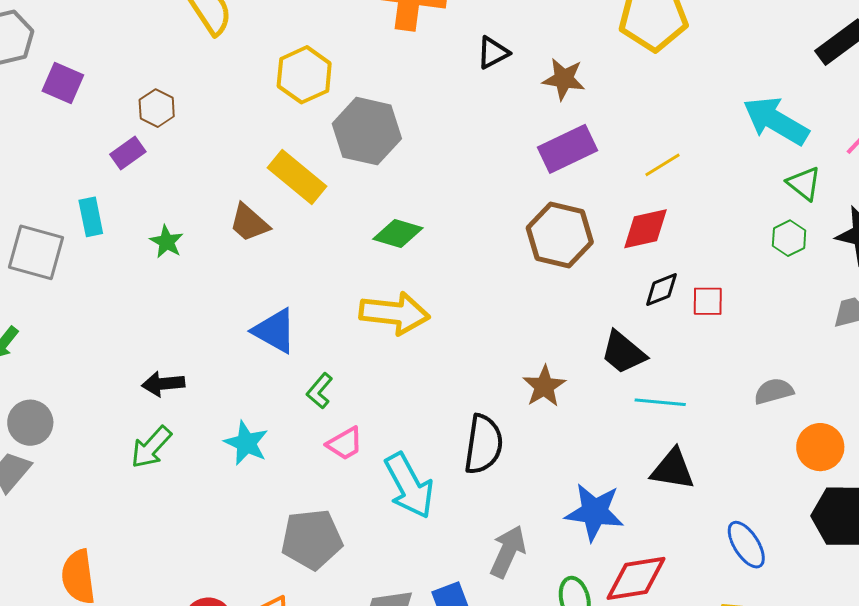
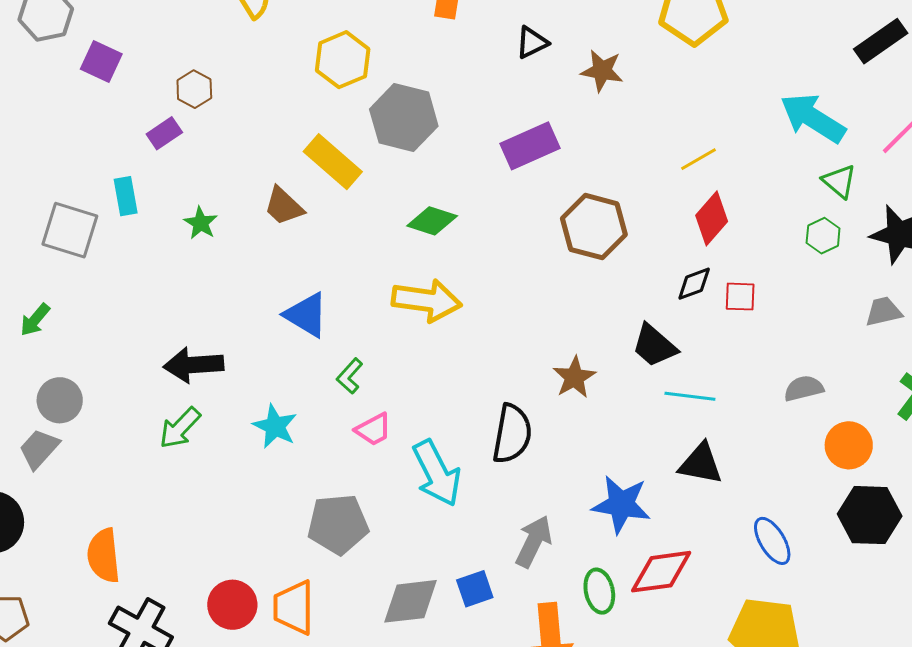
purple rectangle: (568, 149) -> (530, 146), moved
red diamond: (646, 229) -> (712, 218), moved, turned -38
black arrow: (163, 384) -> (194, 365), size x1.4

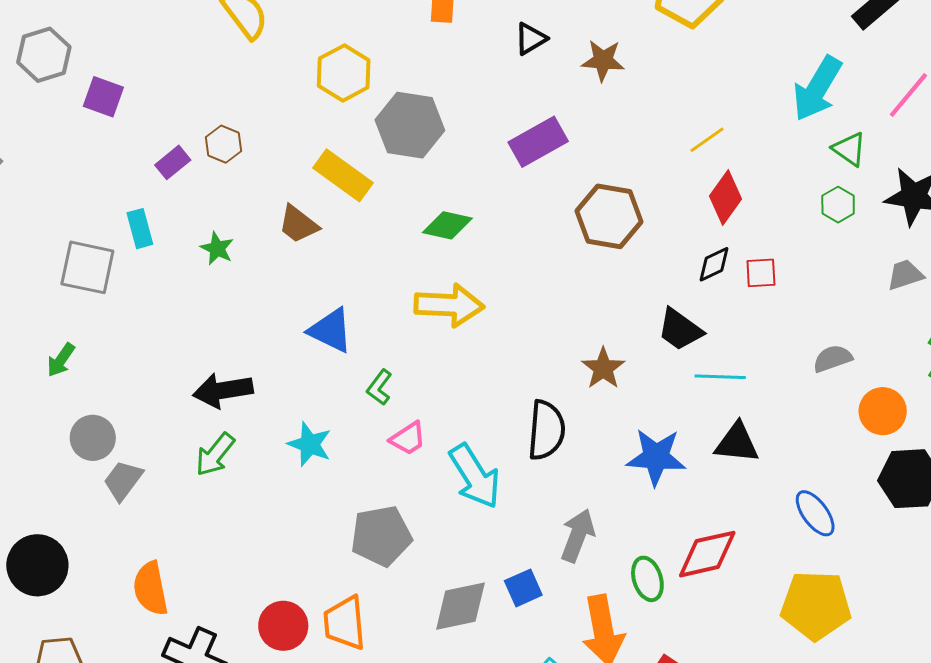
brown hexagon: (194, 89) -> (223, 144), moved
cyan arrow: (813, 118) -> (817, 88), turned -86
gray trapezoid: (39, 449) -> (123, 481), moved
blue star: (621, 504) -> (656, 457), moved

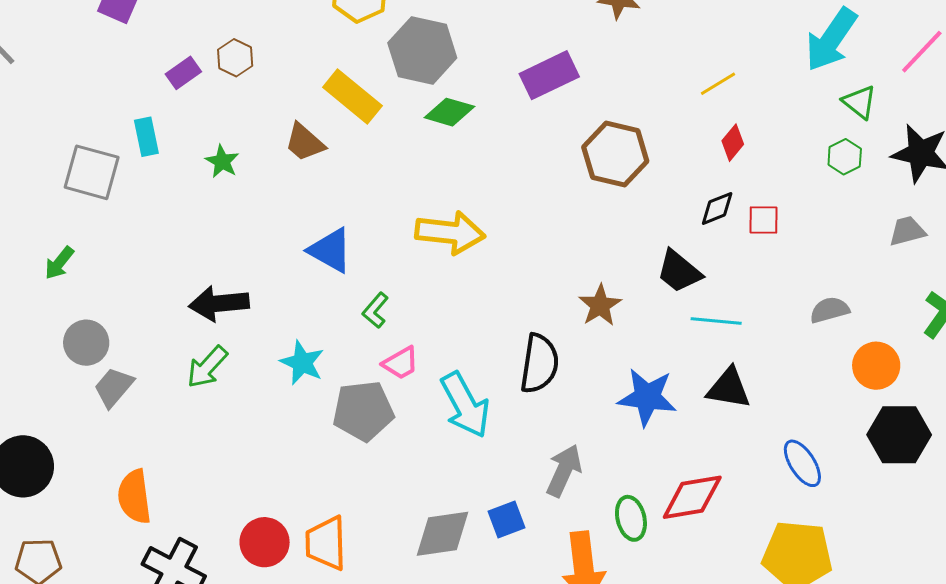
red diamond: (725, 198) -> (733, 143), size x0.7
green diamond: (447, 225) -> (449, 112), moved
gray pentagon: (381, 536) -> (363, 411), moved

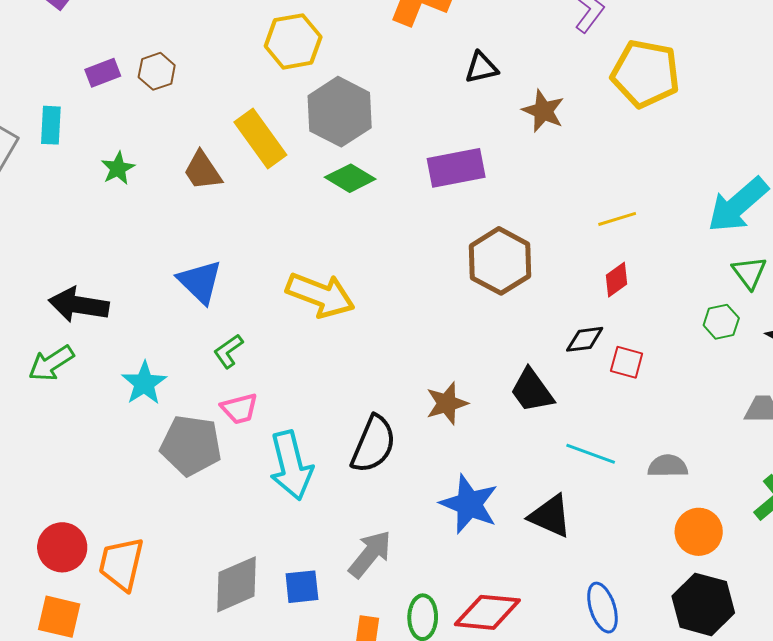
cyan line: (716, 321) -> (591, 454), moved
gray diamond: (443, 534) -> (237, 584), turned -30

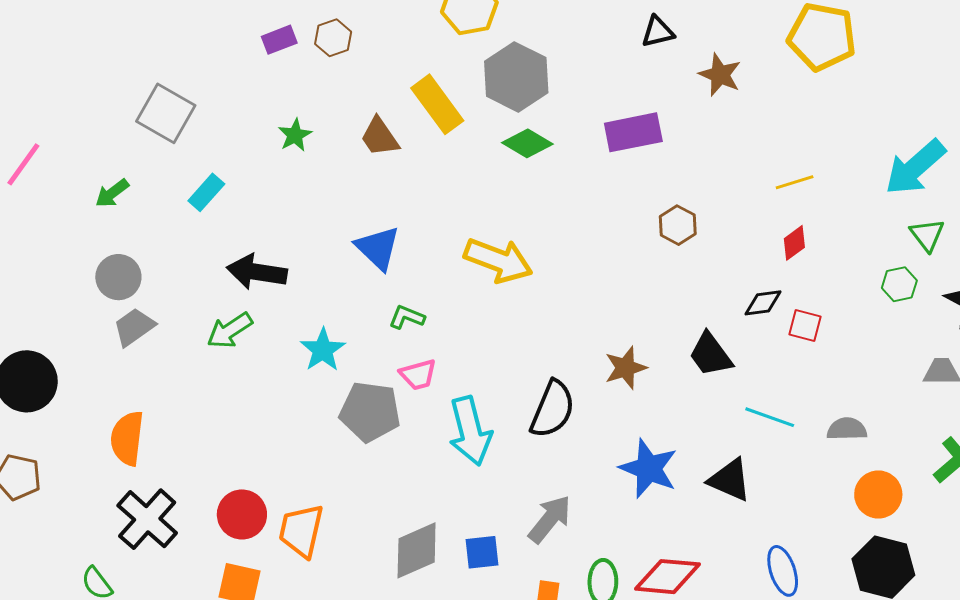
cyan rectangle: (51, 125) -> (206, 192), moved, turned 39
brown hexagon: (500, 261) -> (678, 225), size x0.6
green L-shape: (228, 351) -> (407, 317), turned 57

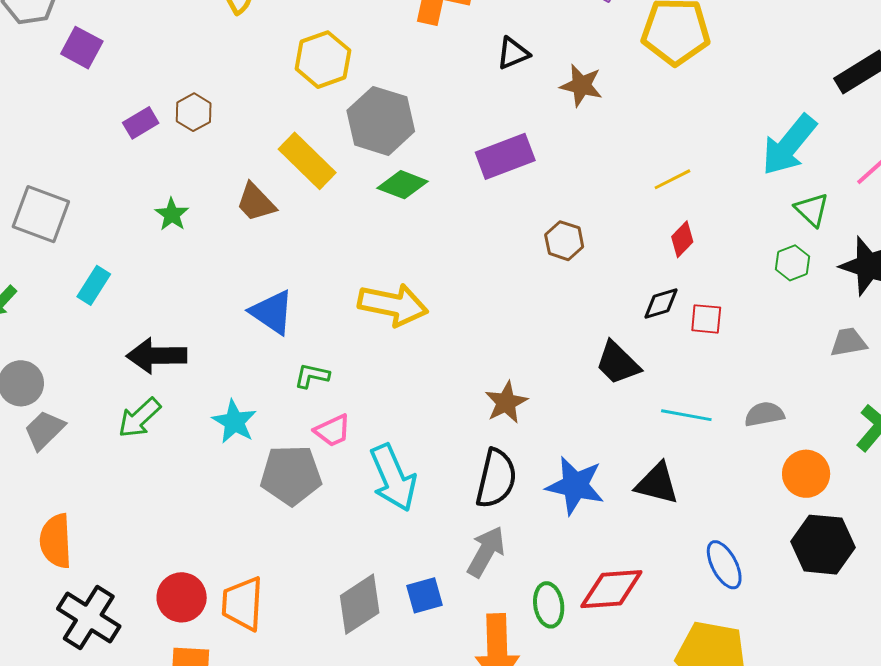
brown star: (626, 368) -> (506, 402), moved
black semicircle: (552, 409) -> (496, 479), moved

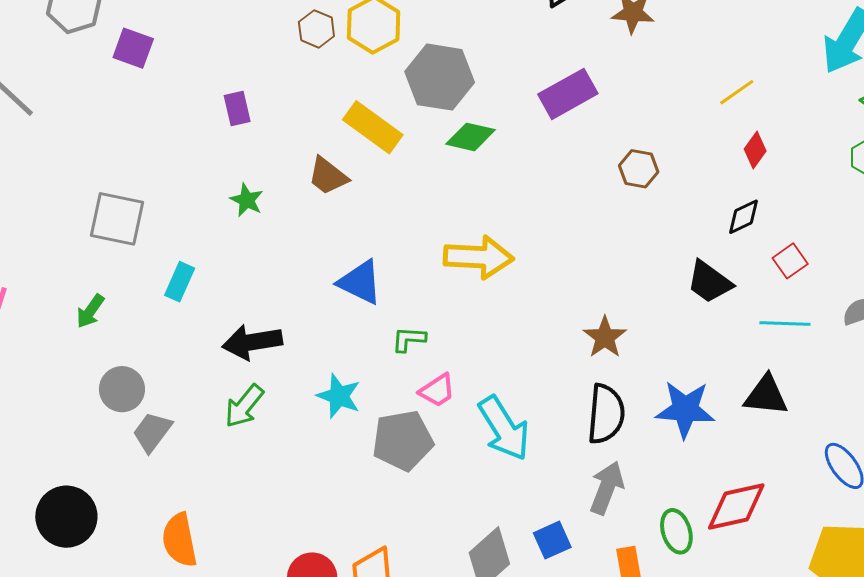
brown hexagon: (194, 112) -> (316, 29), moved
purple rectangle: (141, 123) -> (237, 108), moved, turned -64
red square: (706, 319) -> (790, 261), moved, turned -32

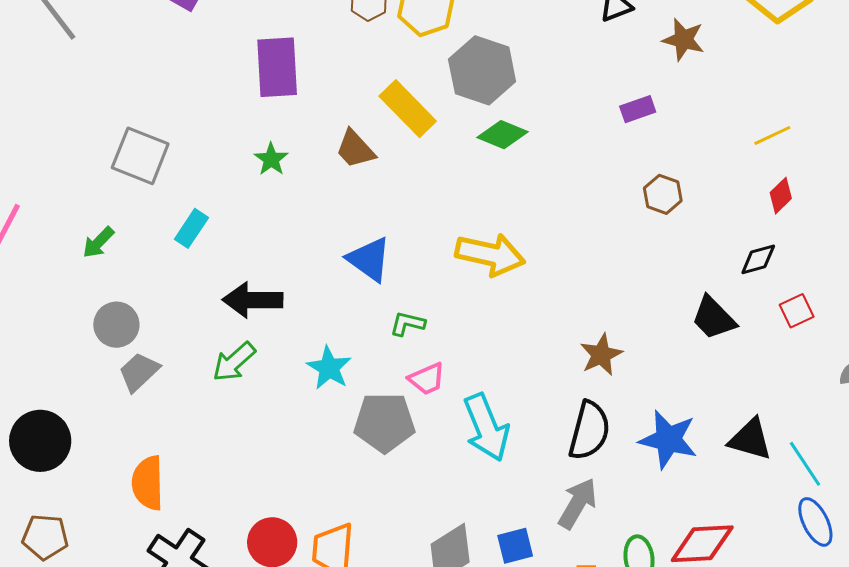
purple rectangle: (568, 94) -> (638, 109), moved, size x0.6
purple rectangle: (237, 108) -> (277, 67), size x1.8
cyan line: (785, 324) -> (805, 464), moved, turned 45

